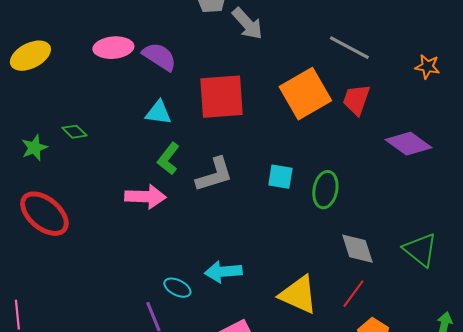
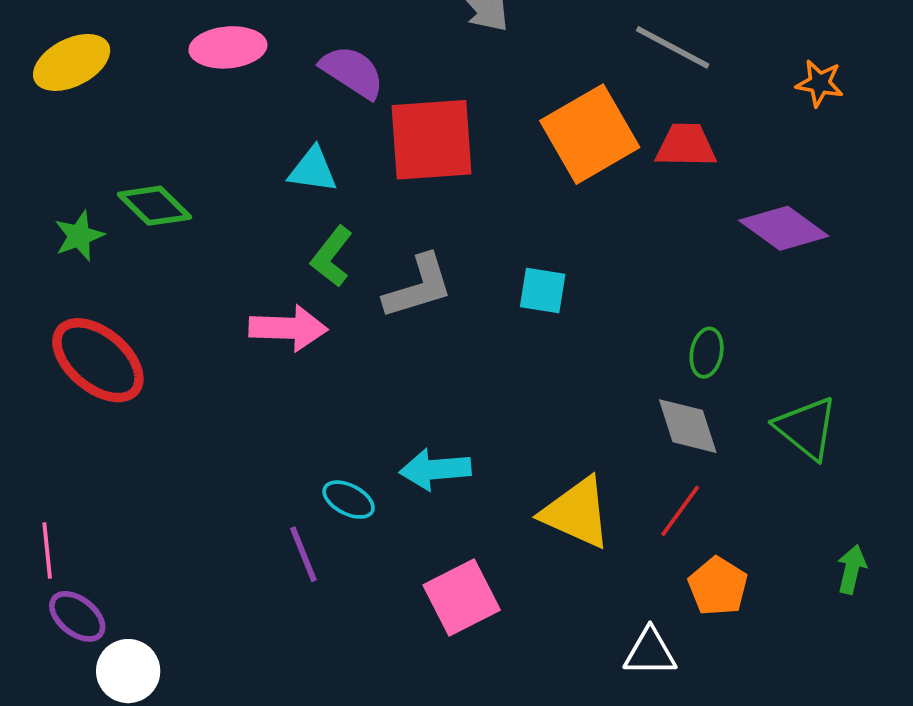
purple semicircle: (159, 57) -> (352, 72), moved
red trapezoid: (356, 100) -> (686, 145), turned 72
green diamond: (74, 132) -> (154, 206), size x1.5
green ellipse: (325, 190) -> (707, 353), moved, size x0.7

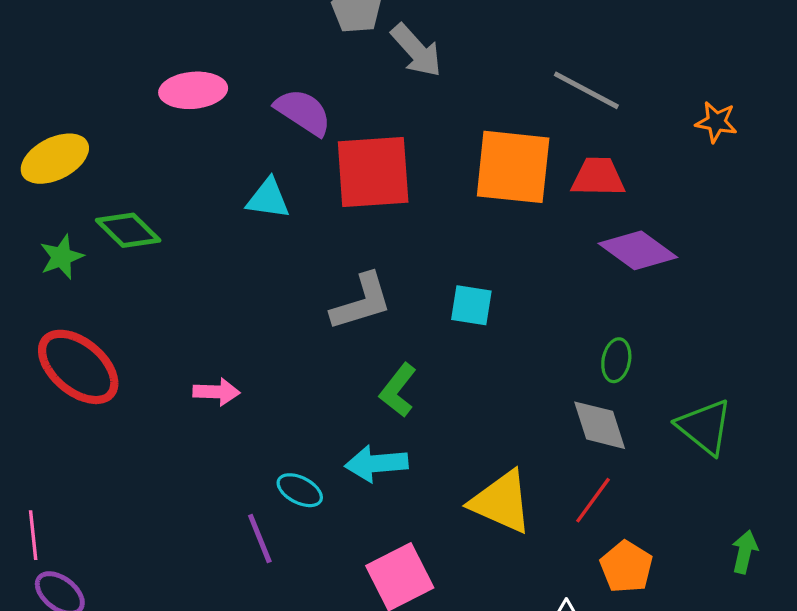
yellow ellipse: (72, 62) -> (55, 159), moved
orange square: (590, 134) -> (513, 167), turned 36
purple diamond: (784, 228) -> (638, 250), moved
green L-shape: (332, 257) -> (398, 390), moved
pink arrow: (288, 328) -> (216, 392), moved, size x0.7

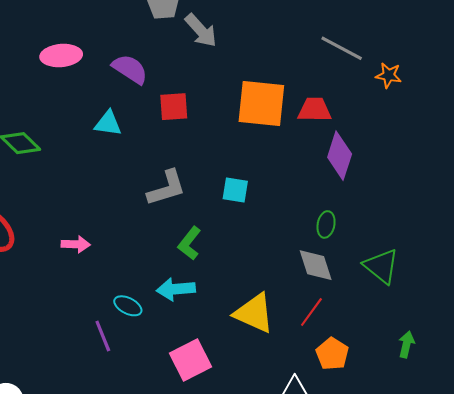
gray line: (586, 90) -> (342, 48), moved
red square: (373, 172) -> (174, 107), size x0.6
purple diamond: (638, 250) -> (340, 156), turned 72

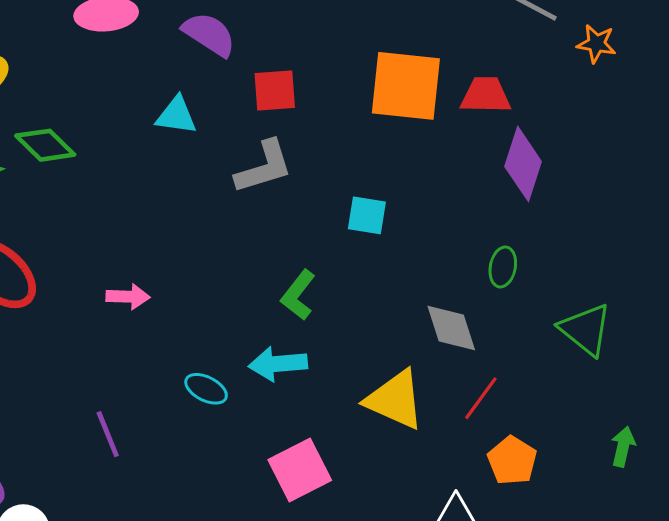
gray L-shape: (166, 188) -> (264, 167), moved
gray diamond: (316, 265) -> (451, 328), moved
purple line: (103, 336) -> (108, 434), moved

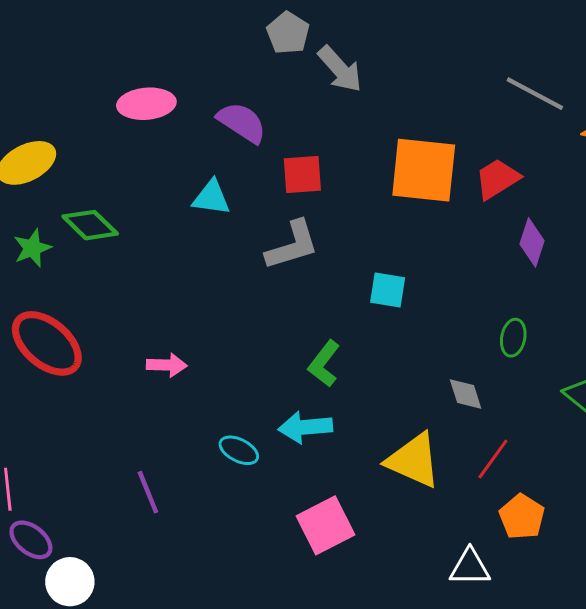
red trapezoid: (486, 95) -> (497, 179), turned -33
purple diamond: (523, 164) -> (532, 242), size x0.7
gray diamond: (451, 328) -> (466, 394), size x0.7

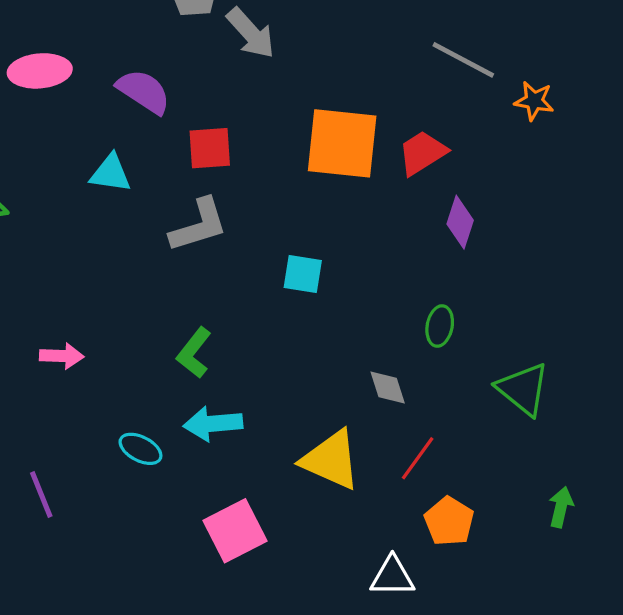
green L-shape: (324, 364) -> (194, 353), moved

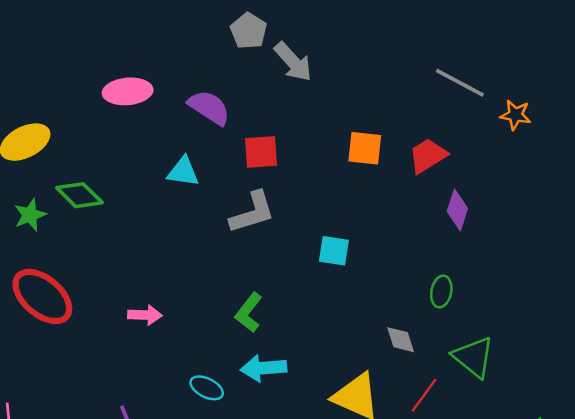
orange square: (342, 143) -> (365, 148), size x0.6
green triangle: (523, 389) -> (473, 357), moved

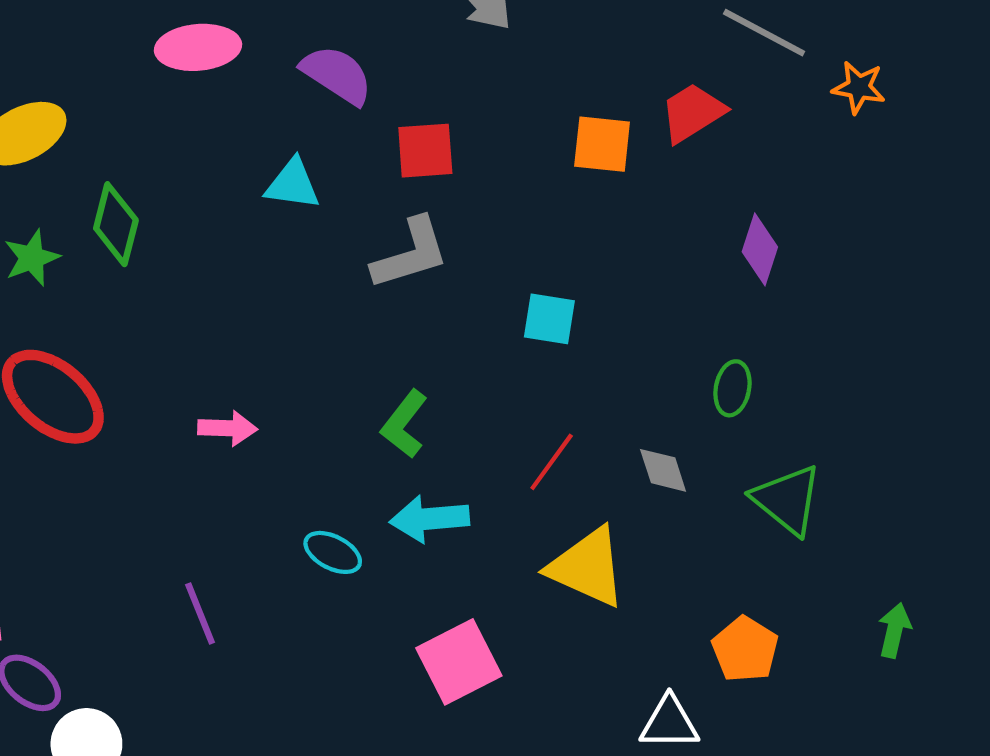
red trapezoid: (428, 156) -> (693, 113), moved
green diamond: (79, 195) -> (116, 224), turned 60
red line: (424, 395) -> (552, 462), moved

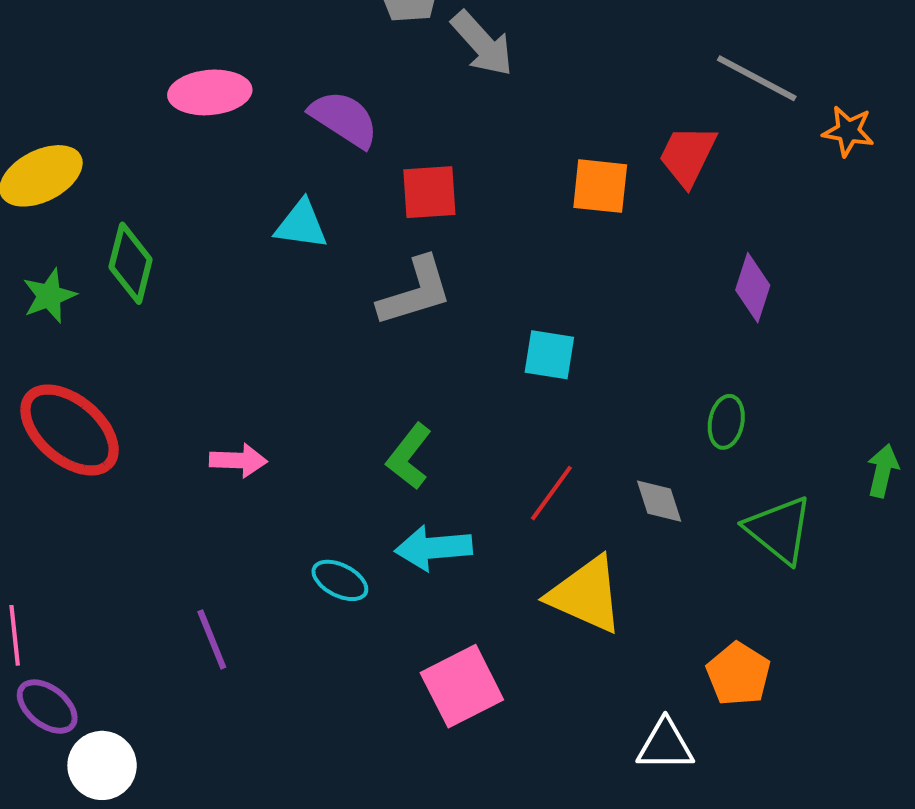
red trapezoid: (693, 113) -> (688, 156), turned -32
green arrow: (895, 630) -> (883, 471), moved

